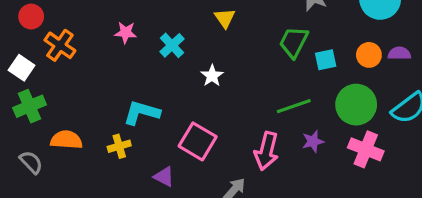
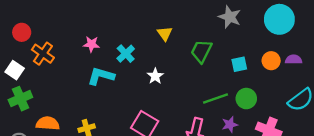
green trapezoid: (294, 42) -> (201, 51), moved
green circle: (356, 105) -> (246, 99), moved, size x0.7
cyan L-shape: (142, 113) -> (101, 76), moved

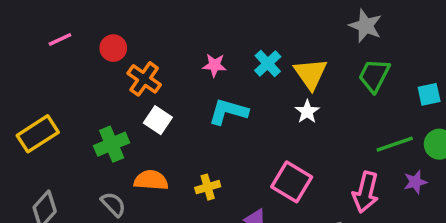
gray star: (230, 17) -> (366, 26), moved
yellow triangle: (165, 34) -> (311, 74), moved, size x1.5
cyan cross: (126, 54) -> (268, 64), moved
white square: (15, 70) -> (158, 120), moved

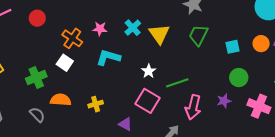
orange cross: (144, 79) -> (72, 38), moved
white star: (307, 112) -> (149, 71), moved
green line: (395, 144) -> (177, 83), moved

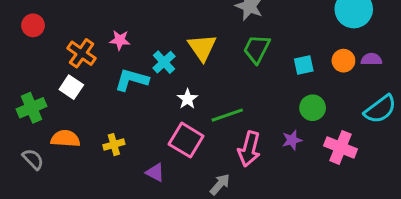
cyan cross: (133, 28) -> (164, 62), moved

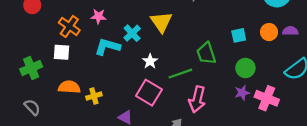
green trapezoid: (257, 49) -> (206, 53), moved, turned -45
white square: (71, 87) -> (61, 52), turned -30
orange semicircle: (65, 139) -> (69, 87), moved
purple star: (292, 140) -> (242, 93), moved

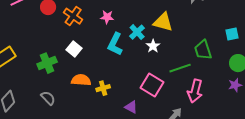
yellow triangle: (161, 22) -> (163, 22), turned -40
orange cross: (69, 26) -> (73, 16), moved
cyan L-shape: (107, 47) -> (115, 44), turned -80
white square: (61, 52) -> (74, 49), turned 35
white star: (150, 61) -> (153, 46), moved

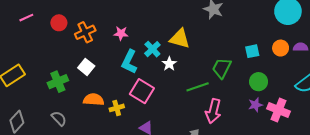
orange cross: (73, 16) -> (85, 32), turned 30
green trapezoid: (203, 50) -> (222, 68), turned 45
pink square: (152, 85) -> (142, 91), moved

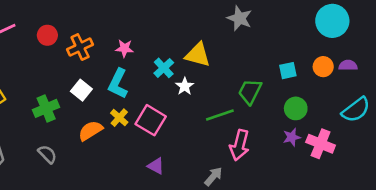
cyan L-shape: (129, 62) -> (118, 84), moved
orange semicircle: (94, 100) -> (90, 131), turned -36
yellow cross: (117, 108) -> (119, 118), moved, turned -32

